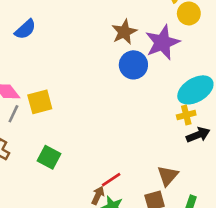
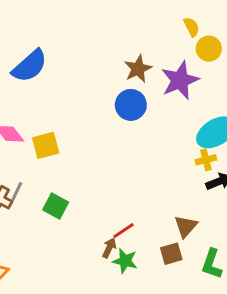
blue semicircle: (25, 29) -> (30, 66), size x1.5
blue circle: (133, 65) -> (131, 105), moved
gray line: (13, 114) -> (17, 192), moved

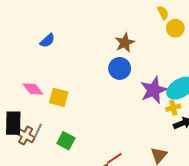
blue semicircle: (30, 66) -> (47, 41), size x0.6
purple star: (180, 80) -> (154, 90), moved
yellow square: (46, 145) -> (59, 97), turned 30

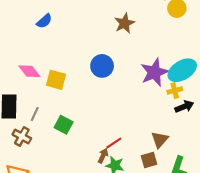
blue circle: (120, 68) -> (102, 66), moved
brown cross: (26, 136) -> (22, 137), moved

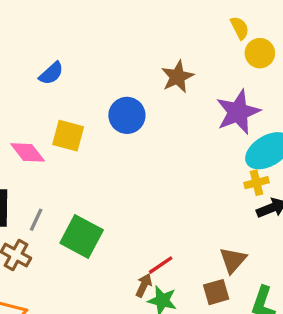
blue circle: (102, 66) -> (127, 115), moved
purple star: (154, 72) -> (238, 112), moved
yellow square: (56, 80) -> (68, 136), moved
green square: (64, 125) -> (82, 237), size x1.4

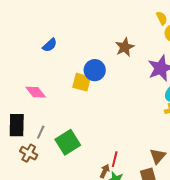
yellow square: (68, 136) -> (82, 82), moved
green square: (82, 237) -> (68, 142), turned 30
red line: (161, 265) -> (115, 159), turned -42

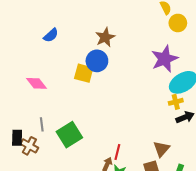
brown star: (125, 47) -> (105, 37), moved
black rectangle: (17, 125) -> (17, 138), moved, size x0.7
gray line: (41, 132) -> (42, 124), turned -32

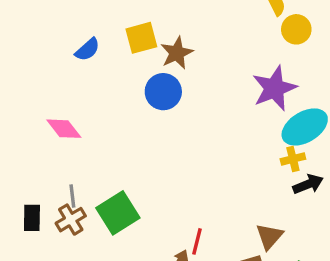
yellow square: (84, 73) -> (141, 38), moved, turned -30
brown cross: (29, 146) -> (71, 220), moved, turned 30

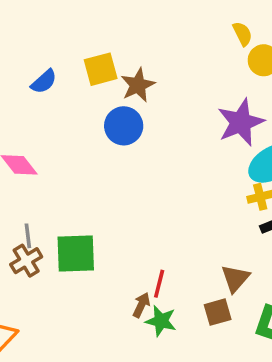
green square: (118, 213) -> (76, 254), turned 30

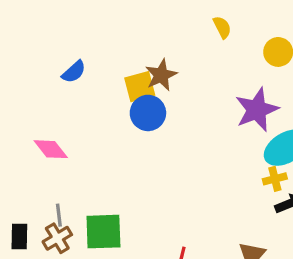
yellow semicircle: (242, 34) -> (222, 27), moved
yellow square: (101, 69) -> (140, 87), moved

